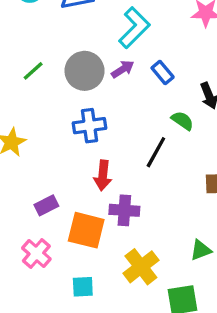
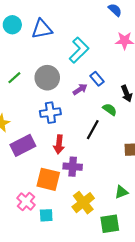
purple arrow: (123, 69) -> (80, 89), moved
purple rectangle: (46, 205) -> (23, 145), moved, size x1.6
pink cross: (36, 253) -> (26, 202), moved

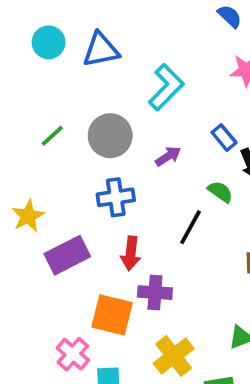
blue rectangle: (97, 79) -> (224, 138), moved

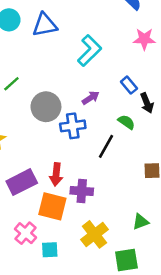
gray circle: (110, 136) -> (46, 107), moved
blue cross: (116, 197) -> (73, 126), moved
red arrow: (131, 253) -> (56, 174), moved
purple rectangle: (67, 255) -> (22, 182), moved

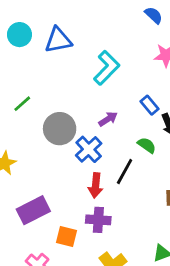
blue cross: (73, 126) -> (89, 149), turned -35
red arrow: (56, 174) -> (96, 185), moved
orange square: (52, 206) -> (66, 236), size x0.7

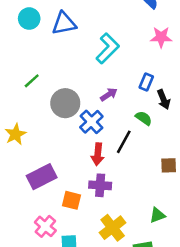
blue rectangle: (149, 105) -> (146, 82), turned 63

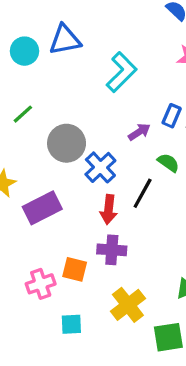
cyan circle: (29, 19) -> (24, 51), moved
purple arrow: (109, 94) -> (139, 132), moved
purple rectangle: (42, 177) -> (42, 208), moved
pink cross: (45, 226) -> (41, 284), moved, turned 30

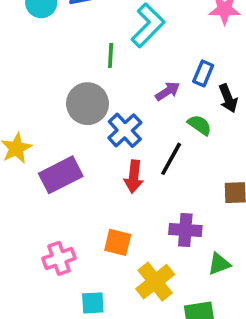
green line: (23, 114) -> (111, 56), moved, turned -45
purple cross: (112, 250) -> (185, 230), moved
orange square: (75, 269) -> (118, 242), moved

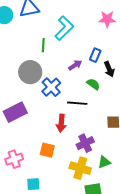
black line: (171, 159) -> (77, 103), turned 66
red arrow: (134, 177) -> (61, 123), moved
purple cross: (185, 230) -> (85, 143), turned -30
yellow cross: (155, 282) -> (80, 168), moved, turned -35

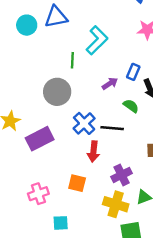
blue cross: (51, 87) -> (84, 123), moved

